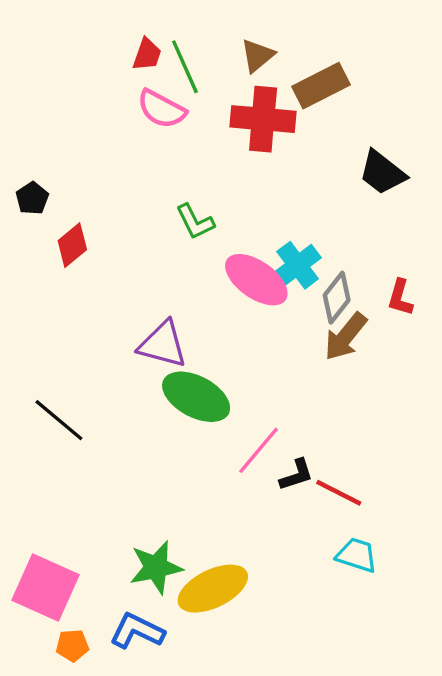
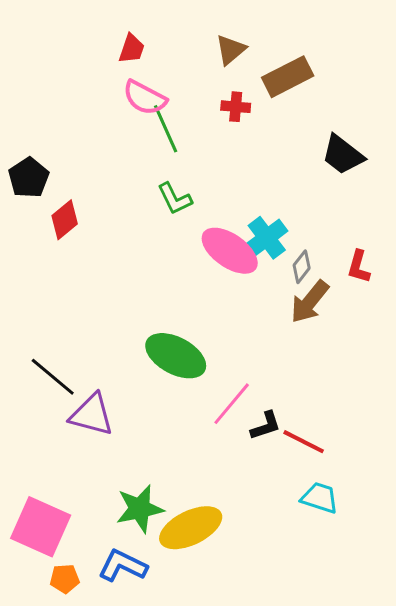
green line: (185, 67) -> (166, 129), moved
red cross: (263, 119) -> (236, 107), size x0.5
black pentagon: (32, 198) -> (29, 178), size x1.4
gray diamond: (337, 298) -> (302, 267), size x0.7
purple triangle: (163, 344) -> (92, 415), moved

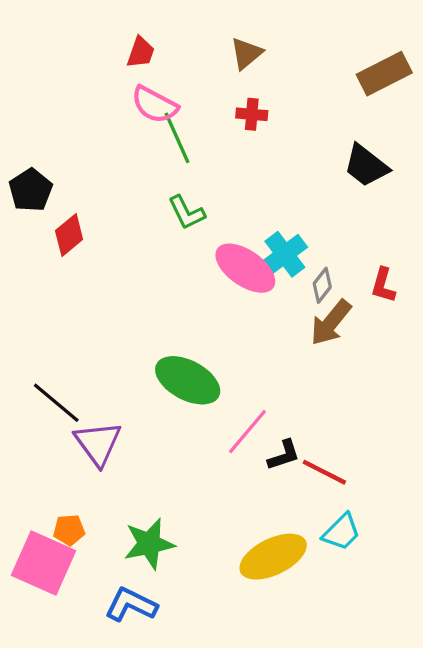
brown rectangle: (288, 77) -> (384, 74), moved
purple triangle: (92, 415) -> (98, 443), turned 39
cyan trapezoid: (320, 498) -> (341, 532), turned 117
yellow ellipse: (191, 528) -> (273, 557), moved
orange pentagon: (65, 579) -> (69, 530), moved

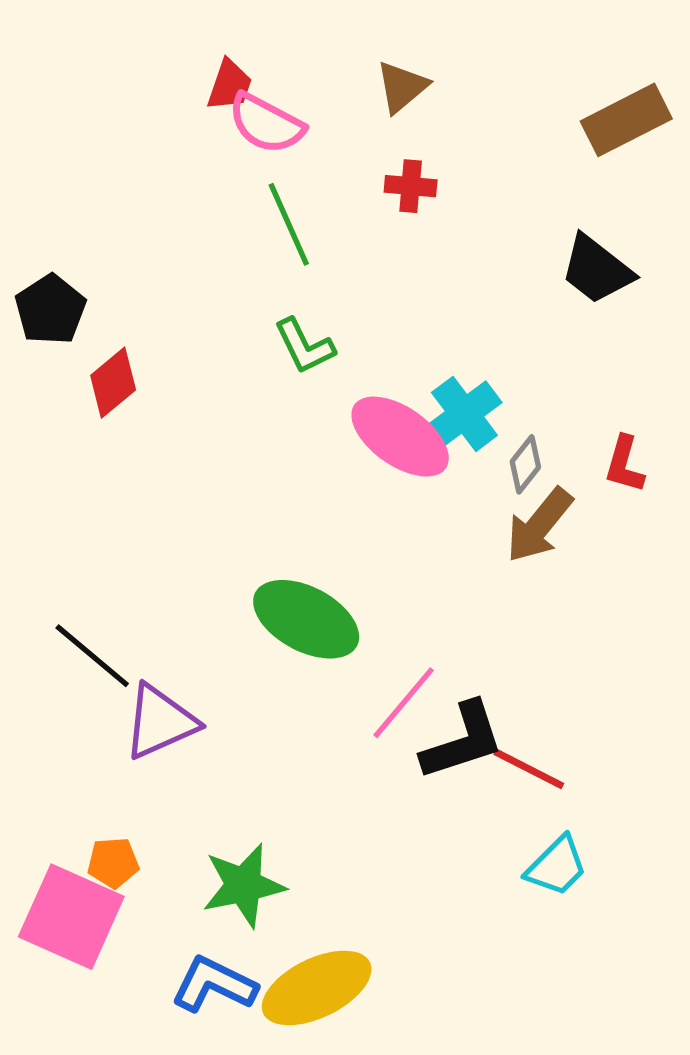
pink semicircle: (155, 105) -> (266, 123), moved
purple triangle: (98, 443) -> (160, 722), turned 42
black L-shape: (284, 455) -> (463, 741), size x1.6
yellow ellipse: (273, 557) -> (317, 988), moved

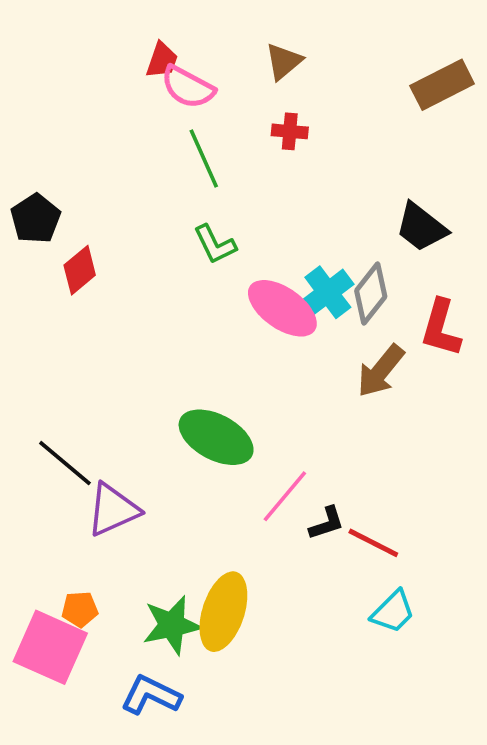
black trapezoid: (597, 270) -> (421, 227), moved
gray diamond: (525, 464) -> (371, 294), moved, size x1.5
red L-shape: (624, 464) -> (441, 328), size x1.4
black L-shape: (463, 741) -> (327, 523), size x0.6
yellow ellipse: (317, 988) -> (223, 612), moved, turned -46

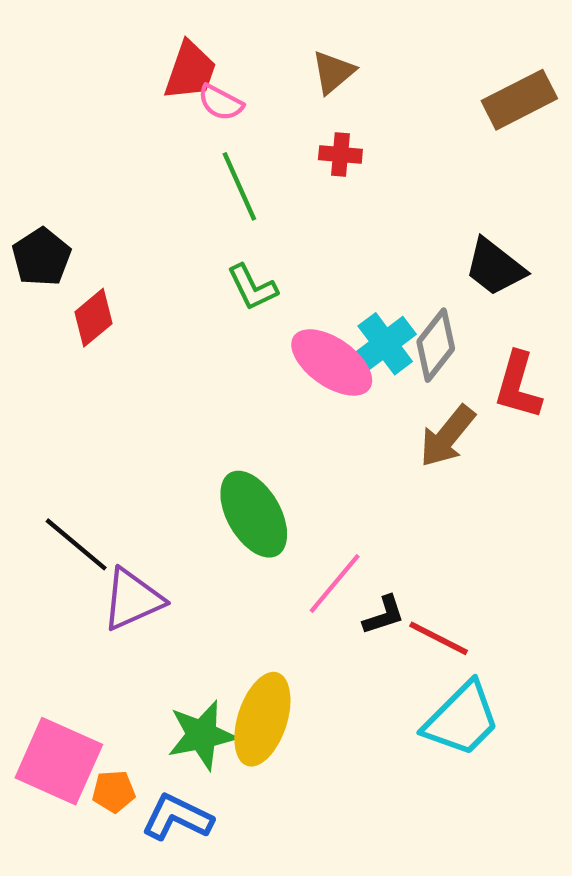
red trapezoid: (162, 60) -> (190, 71), size x1.4
pink semicircle: (188, 87) -> (221, 103), size x0.7
green ellipse: (216, 437) -> (254, 514), turned 32
orange pentagon: (80, 609) -> (114, 791), moved
cyan trapezoid: (393, 612) -> (462, 719), size x1.5

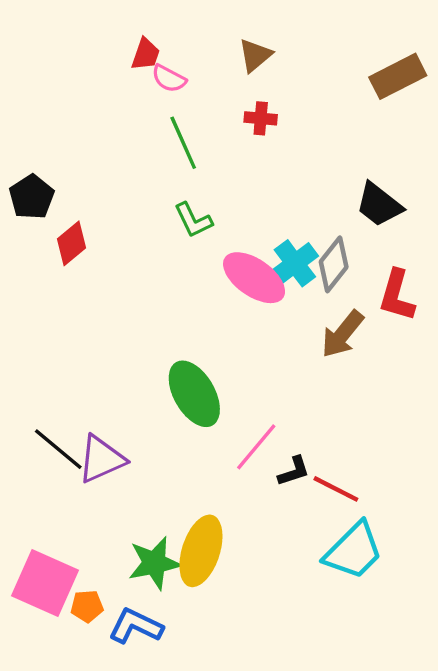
red trapezoid: (190, 71) -> (146, 54), size x0.7
black line: (76, 544) -> (58, 449), moved

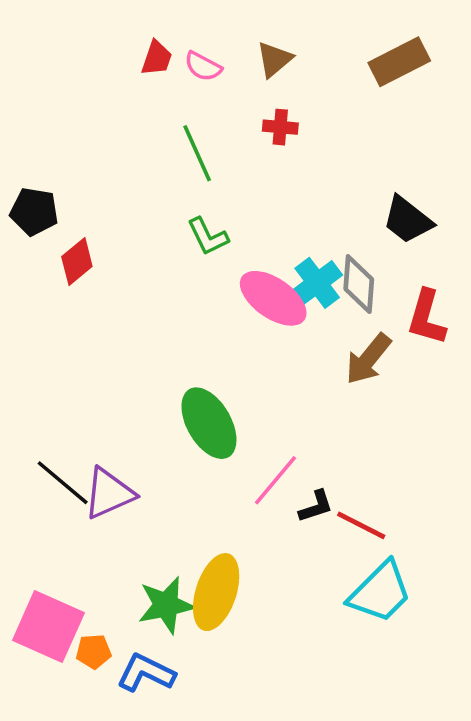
brown rectangle: (398, 76) -> (399, 62), moved
pink semicircle: (169, 79) -> (203, 66), moved
black pentagon: (32, 197) -> (34, 212), turned -30
gray diamond: (334, 264) -> (359, 284), turned -34

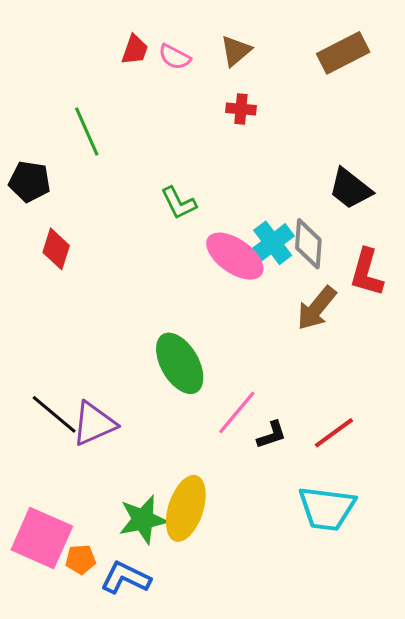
green line: (197, 153) -> (87, 131), moved
red diamond: (77, 261) -> (56, 249), moved, turned -33
red line: (361, 525) -> (334, 433), moved, turned -63
cyan trapezoid: (380, 592) -> (327, 508), turned 52

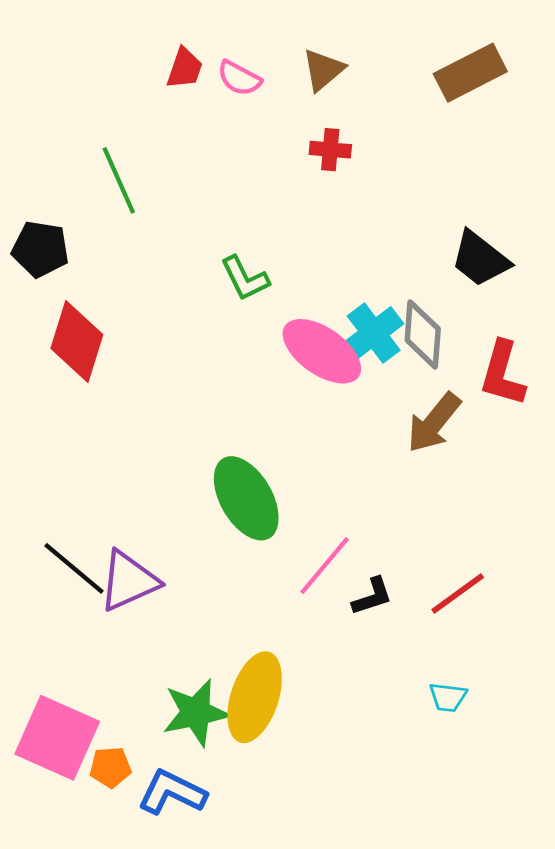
red diamond: (56, 249) -> (77, 341), size x1.4
cyan trapezoid: (327, 508) -> (448, 697), size x0.5

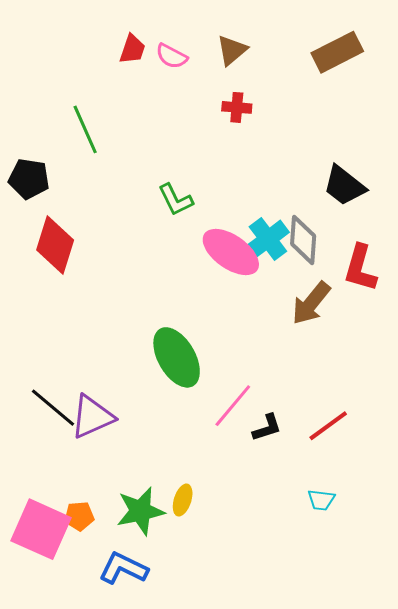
yellow ellipse: (255, 697) -> (183, 500), size x0.5
orange pentagon: (110, 767) -> (79, 516), moved

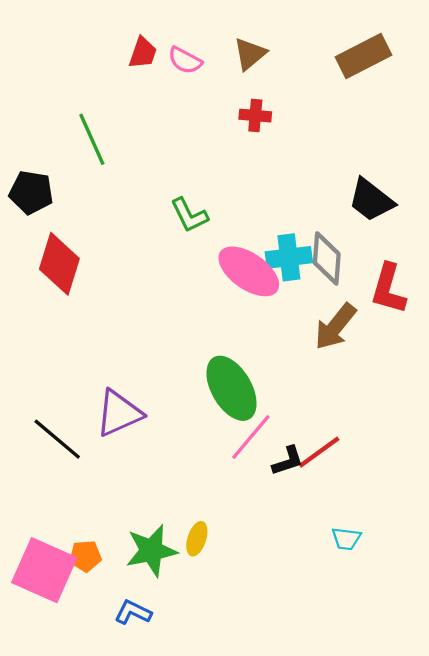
cyan cross: (268, 239) -> (289, 257), turned 30
green ellipse: (177, 357) -> (231, 388), moved
purple triangle: (92, 417) -> (119, 413), moved
red line: (328, 426) -> (319, 452), moved
blue L-shape: (123, 568) -> (133, 612), size x0.7

